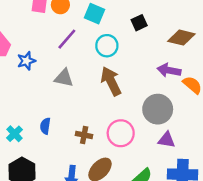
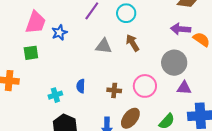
gray triangle: (64, 78) -> (104, 46), moved
brown arrow: (111, 81) -> (132, 43), size x0.7
cyan cross: (14, 134) -> (55, 95), turned 32

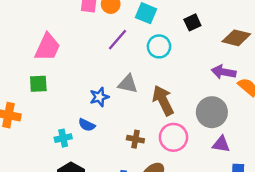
blue star: (59, 33) -> (99, 97), moved
brown arrow: (132, 43) -> (163, 100), moved, size x1.4
blue semicircle: (81, 86) -> (87, 125), moved, turned -72

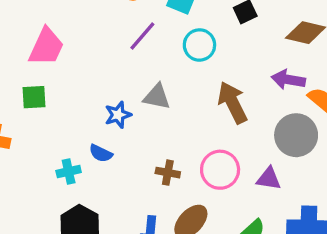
brown arrow: (163, 100) -> (233, 103), moved
gray circle: (212, 112) -> (296, 135), moved
purple triangle: (221, 144) -> (269, 179), moved

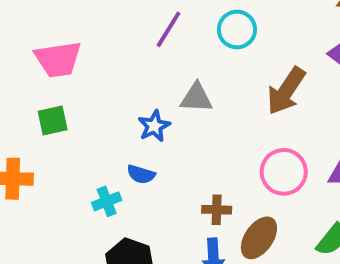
pink trapezoid: (46, 47) -> (58, 59), turned 66
brown arrow: (233, 103) -> (286, 91), turned -111
brown cross: (168, 173) -> (217, 210), moved

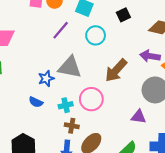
gray triangle: (196, 98) -> (70, 67), size x1.4
pink circle: (284, 172) -> (91, 99), moved
cyan cross: (107, 201) -> (66, 105), moved

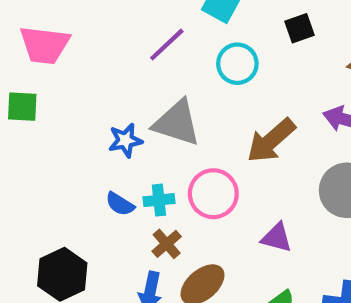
blue semicircle: (36, 102) -> (120, 204), moved
purple triangle: (139, 117) -> (277, 238), moved
brown cross: (72, 126) -> (167, 244), turned 32

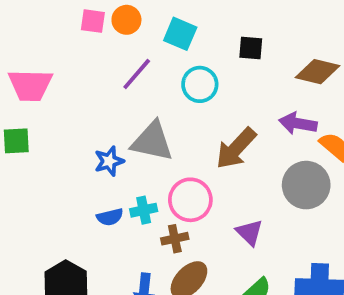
black square: (299, 28) -> (251, 48), turned 30
blue semicircle: (120, 204) -> (110, 217), turned -40
purple triangle: (277, 238) -> (249, 232), turned 36
brown cross: (167, 244) -> (175, 239), moved, turned 35

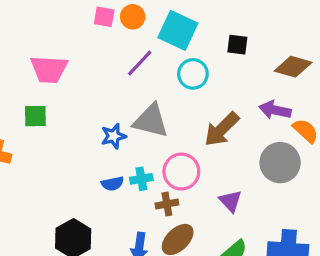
cyan square: (180, 34) -> (178, 30), size x1.4

